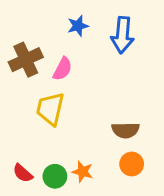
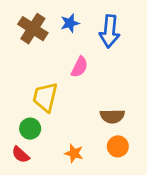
brown cross: (26, 60) -> (33, 29), moved, turned -32
pink semicircle: (63, 69) -> (79, 67), moved
green circle: (55, 176) -> (30, 129), moved

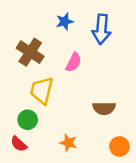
brown cross: (33, 29) -> (30, 52), moved
orange circle: (118, 146) -> (119, 147), moved

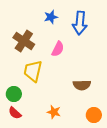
green circle: (28, 120) -> (14, 94), moved

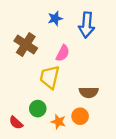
yellow trapezoid: (33, 71) -> (50, 77), moved
green circle: (14, 94) -> (38, 109), moved
orange circle: (94, 115) -> (80, 116), moved

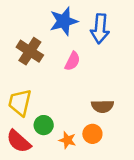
blue star: (55, 18) -> (64, 21), size x1.6
yellow trapezoid: (50, 77) -> (20, 103), moved
red semicircle: (16, 123) -> (19, 141), size x1.5

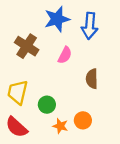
brown semicircle: (102, 106) -> (92, 79), moved, turned 90
green circle: (44, 125) -> (47, 105), moved

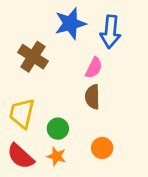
pink semicircle: (65, 55) -> (94, 68), moved
brown semicircle: (92, 79) -> (92, 97), moved
orange star: (60, 126) -> (56, 156), moved

